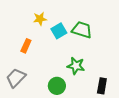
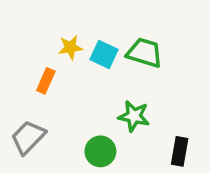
yellow star: (40, 19) -> (70, 47), moved
cyan square: (59, 31) -> (104, 54), turned -35

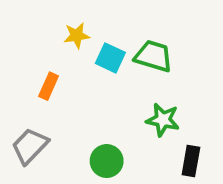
yellow star: (70, 47) -> (77, 35), moved
green star: (134, 116) -> (163, 120), moved

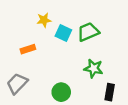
green trapezoid: (153, 56) -> (88, 32), turned -40
orange rectangle: (49, 86) -> (28, 49), turned 48

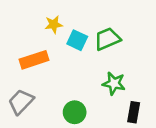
orange rectangle: (28, 49) -> (34, 60), size x1.5

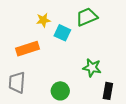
green trapezoid: (107, 39) -> (87, 17), moved
gray trapezoid: (21, 102) -> (17, 82), turned -40

